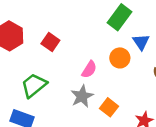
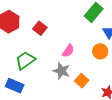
orange circle: (120, 58) -> (100, 51), moved
gray star: (82, 96) -> (61, 71), turned -30

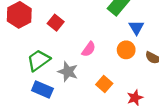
gray star: (61, 71) -> (68, 72), moved
blue rectangle: (15, 86) -> (42, 89), moved

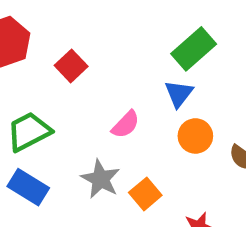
blue triangle: (136, 28) -> (179, 94), moved
gray star: (68, 72) -> (101, 179), moved

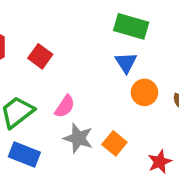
green rectangle: (194, 49) -> (131, 26), turned 68
pink semicircle: (126, 124) -> (65, 106), moved

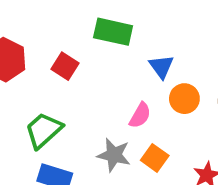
green rectangle: (131, 26) -> (113, 32), moved
pink semicircle: (65, 106) -> (140, 115), moved

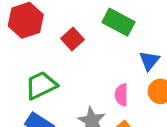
pink semicircle: (140, 115) -> (121, 95), turned 135

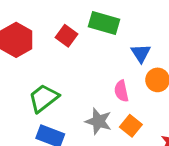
red square: (72, 39) -> (66, 36), moved

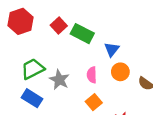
green rectangle: (104, 23) -> (82, 34), moved
gray star: (98, 121) -> (59, 80), moved

